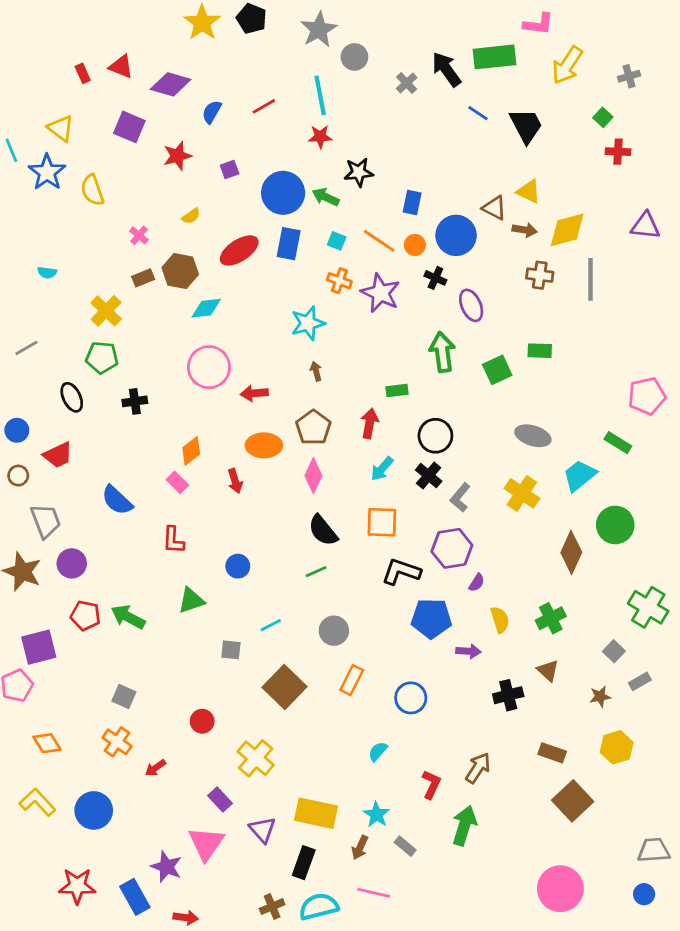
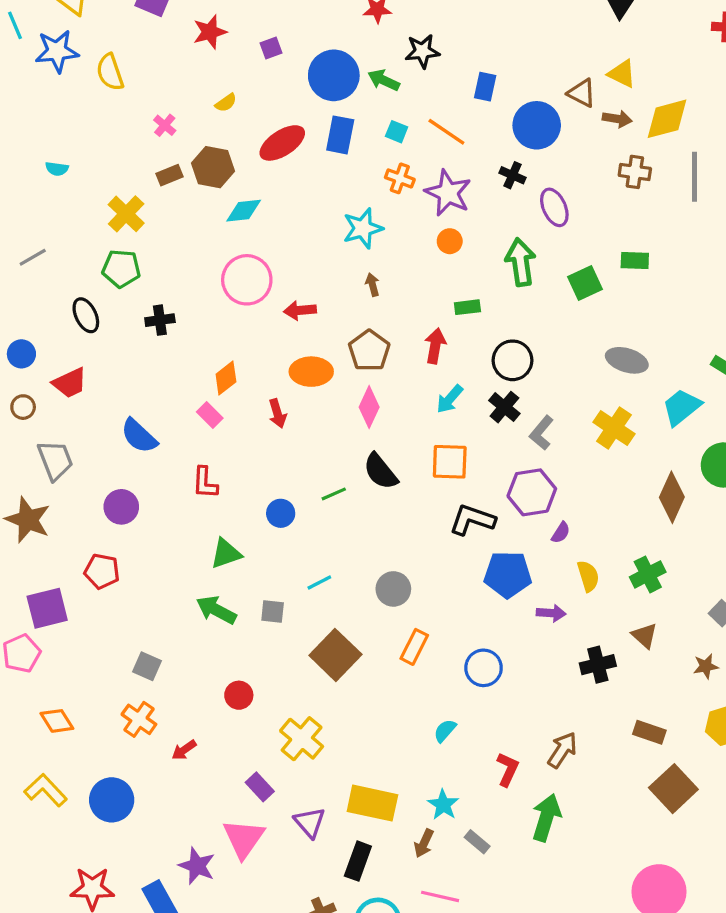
blue star: (47, 172) -> (57, 51), turned 30
orange circle: (415, 245) -> (450, 241), moved
purple circle: (72, 563) -> (121, 507), moved
green line: (316, 572) -> (334, 494), moved
green arrow: (128, 617) -> (216, 610), moved

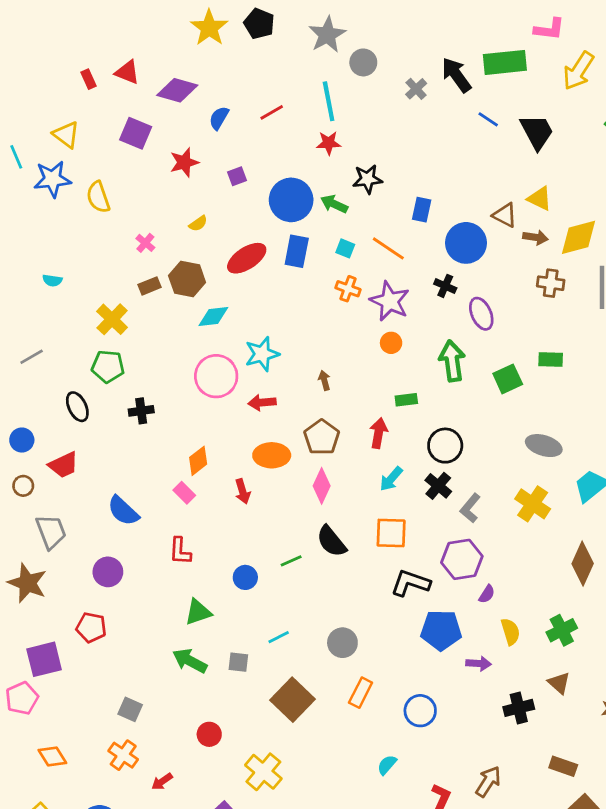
cyan star: (363, 228) -> (262, 354), moved

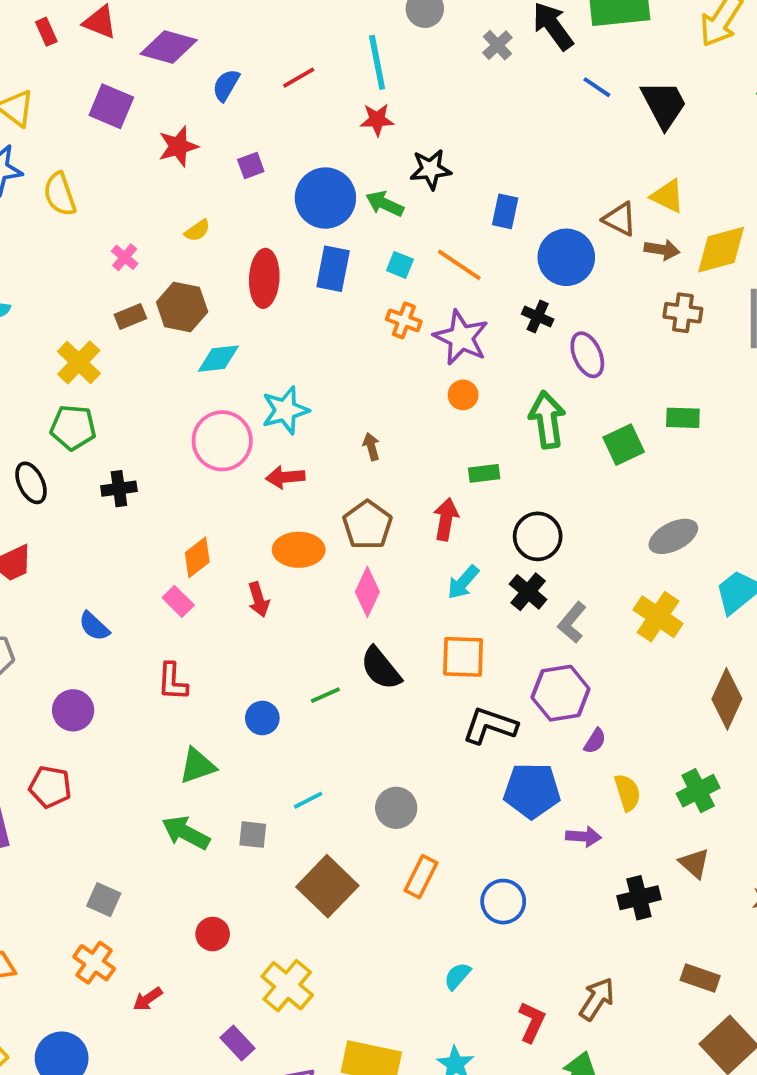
red ellipse: (247, 258) -> (264, 278), turned -54
gray ellipse: (544, 446) -> (673, 536), turned -44
blue semicircle: (123, 511) -> (94, 626), size x0.7

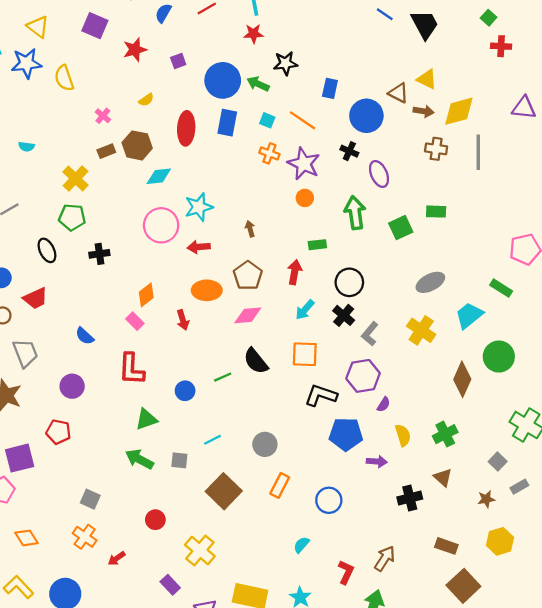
pink diamond: (367, 592) -> (248, 315), turned 60
red L-shape: (172, 682) -> (131, 369), size x1.4

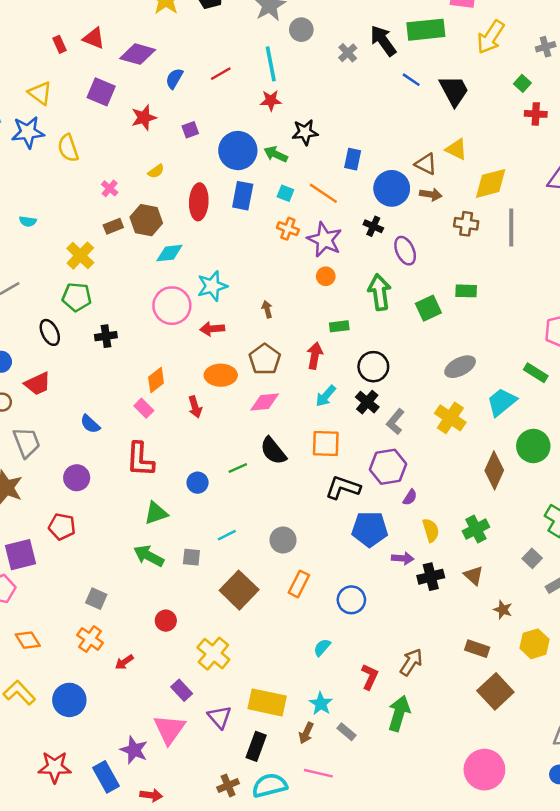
brown arrow: (424, 111) -> (431, 194), moved
black cross: (410, 498) -> (431, 577), moved
brown star: (486, 499) -> (503, 610), moved, turned 30

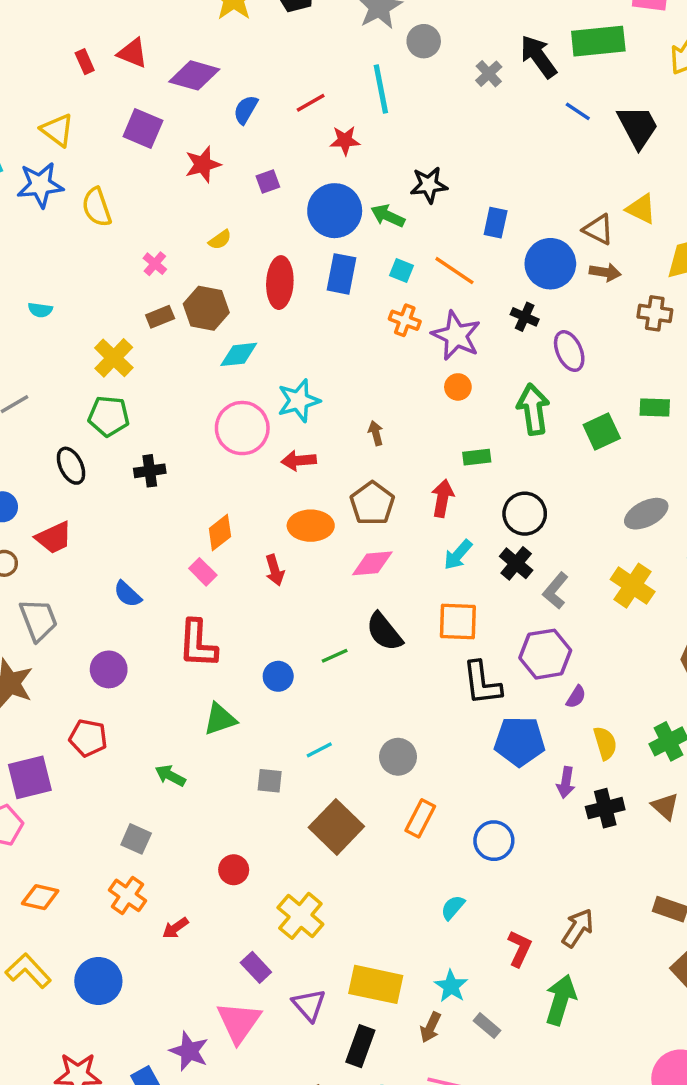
red star: (271, 100) -> (345, 140), moved
black L-shape: (343, 488) -> (482, 683), turned -116
green arrow: (149, 556) -> (170, 776), moved, size x0.7
purple arrow: (403, 558) -> (566, 782), turned 95
orange diamond: (28, 640) -> (40, 897), turned -45

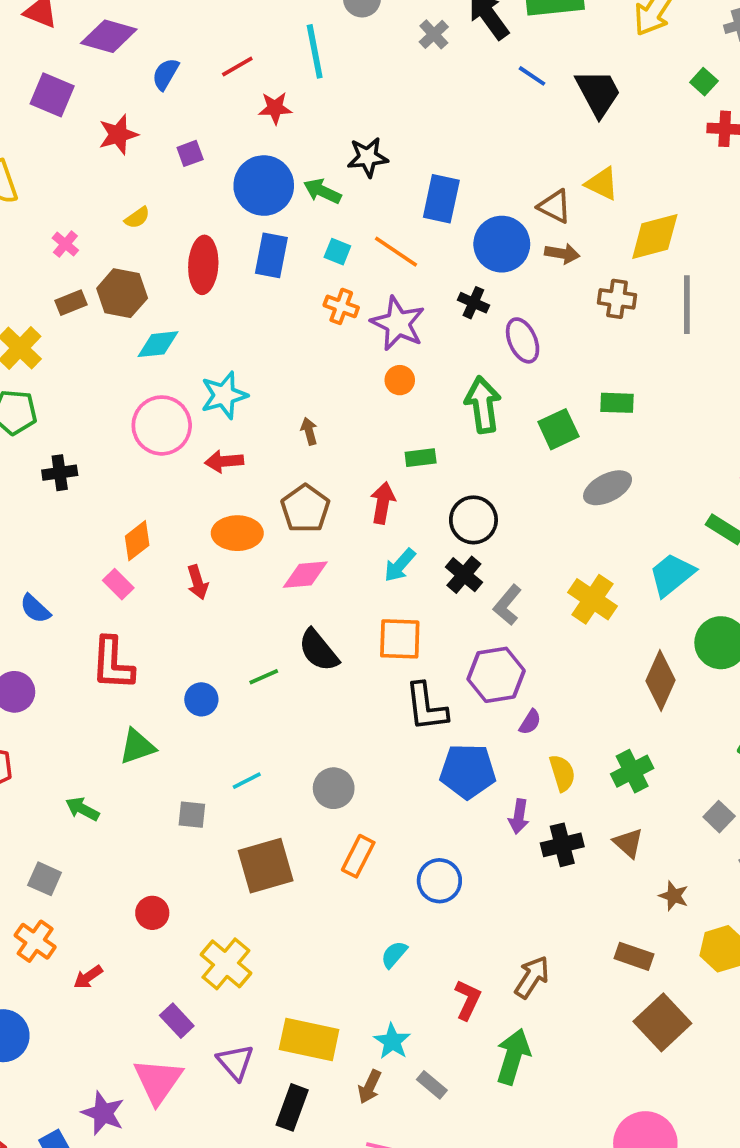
blue rectangle: (496, 223) -> (441, 199), size x1.4
gray ellipse: (646, 514) -> (608, 488), moved
brown square: (336, 827) -> (266, 866), turned 30

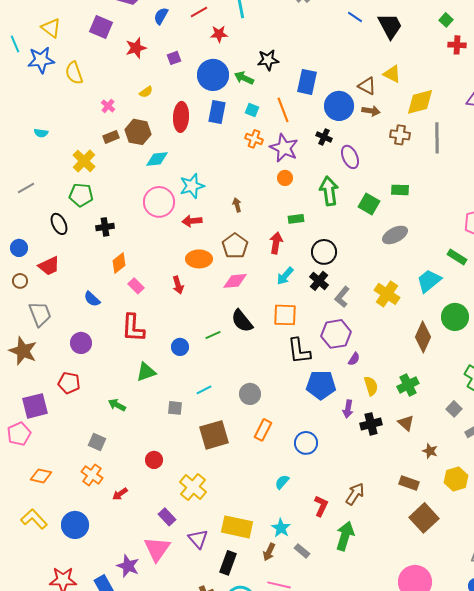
orange line: (396, 252) -> (283, 110), turned 35
green square: (558, 429) -> (369, 204), turned -35
orange diamond: (137, 541) -> (119, 263), moved

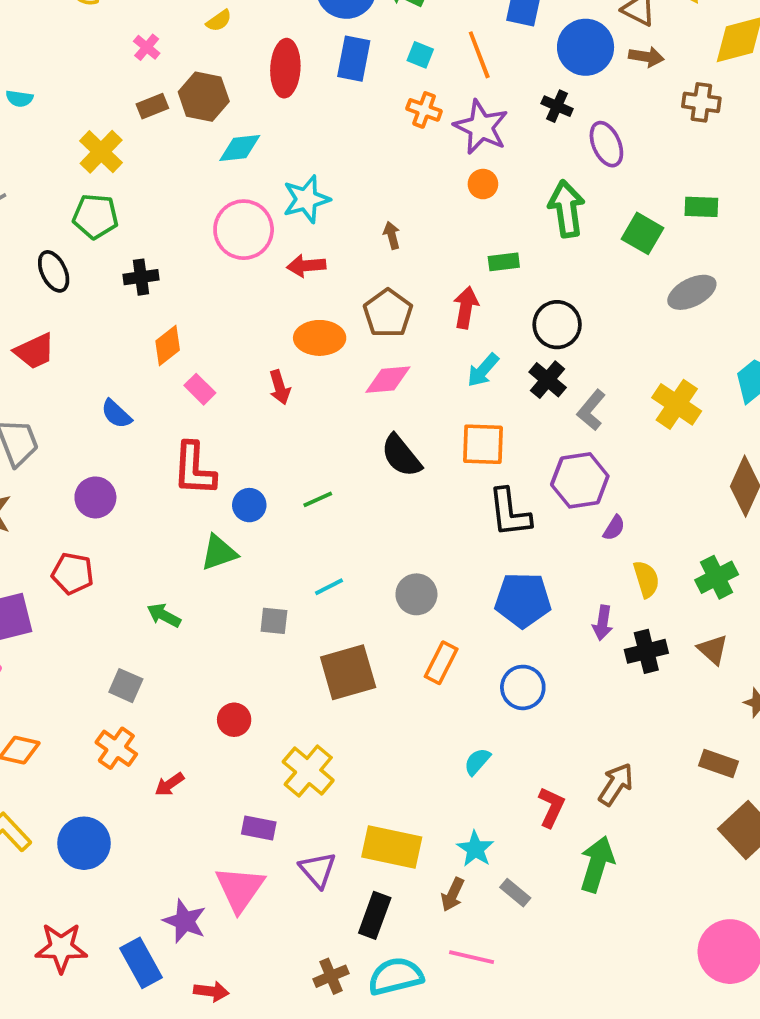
green line: (213, 335) -> (318, 499), moved
blue circle: (180, 347) -> (249, 505), moved
blue pentagon: (321, 385) -> (523, 600), moved
purple rectangle: (167, 517) -> (259, 828), turned -36

